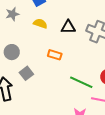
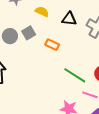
gray square: (26, 73) -> (29, 33), moved

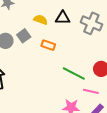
yellow semicircle: (42, 12) -> (41, 20), moved

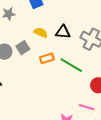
orange rectangle: (48, 45) -> (47, 58), turned -40
green line: (74, 73) -> (71, 65), moved

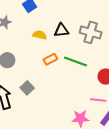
gray square: (23, 48) -> (27, 88), moved

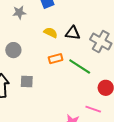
gray square: (27, 88) -> (27, 81), turned 32

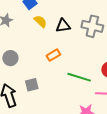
yellow semicircle: (51, 33) -> (40, 21), moved, turned 32
green line: (80, 66) -> (79, 77), moved

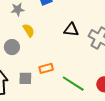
yellow semicircle: (40, 21) -> (29, 30), moved
orange rectangle: (53, 55) -> (46, 68), moved

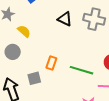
black triangle: (71, 30) -> (65, 19), turned 35
orange rectangle: (46, 68) -> (51, 63), turned -40

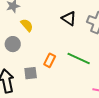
green line: (82, 70) -> (79, 59), moved

